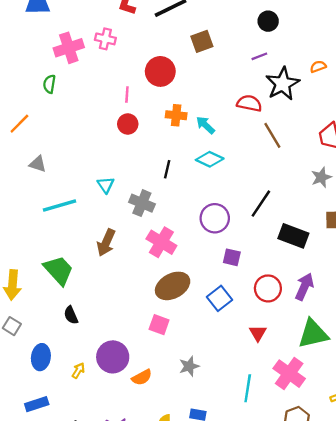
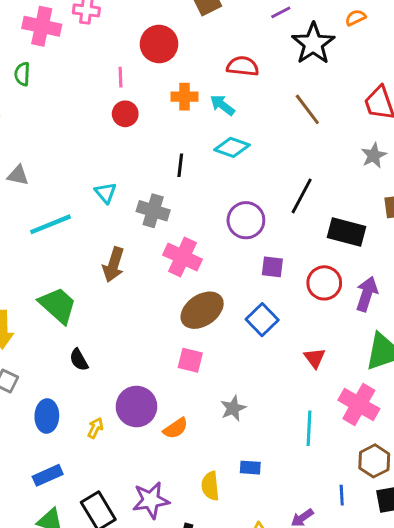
pink cross: (69, 48) -> (42, 26), turned 36
red semicircle: (249, 103) -> (243, 66), moved
red circle: (268, 288) -> (324, 283), moved

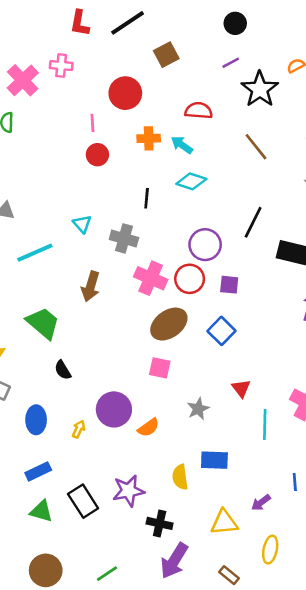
pink cross: (42, 26) -> (23, 80), turned 36
red circle: (324, 283) -> (190, 279), moved
red triangle: (315, 358) -> (241, 388), moved
blue rectangle: (250, 468) -> (214, 460), size x1.5

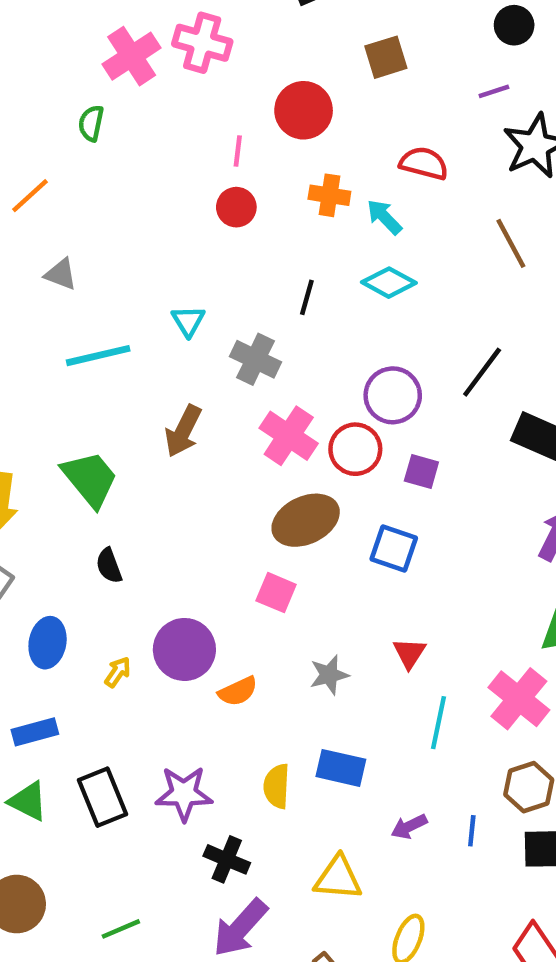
pink cross: (61, 66) -> (202, 43), size x1.4
blue square: (222, 331) -> (394, 549), turned -36
purple arrow: (261, 503) -> (409, 827), moved

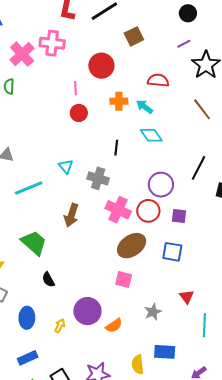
cyan diamond: (389, 283) -> (151, 135), turned 35

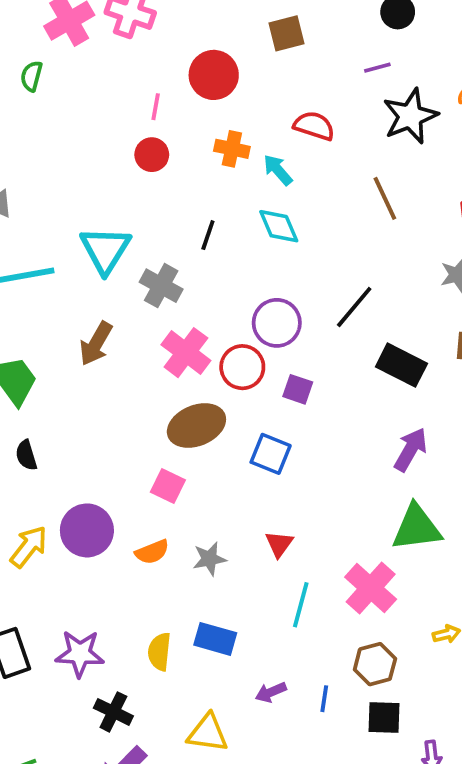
cyan triangle: (66, 166) -> (105, 250), size x1.8
yellow arrow: (60, 326) -> (29, 547), size x1.6
orange semicircle: (114, 326) -> (152, 552), moved

